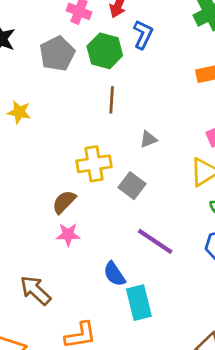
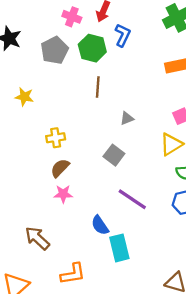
yellow cross: (94, 164) -> (56, 138), moved, size x0.7

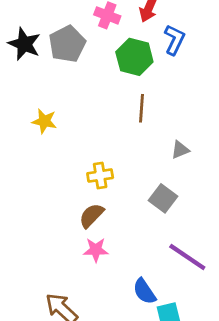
gray pentagon: (55, 50) -> (67, 44), moved
yellow cross: (56, 138) -> (100, 176), moved

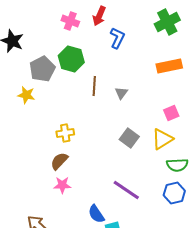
gray pentagon: (67, 44) -> (42, 69), moved
green hexagon: (134, 57) -> (71, 59), moved
gray triangle: (180, 150) -> (121, 93), moved, turned -32
gray square: (163, 198) -> (129, 138), moved

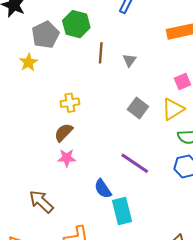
yellow star: (26, 95) -> (28, 62), turned 30

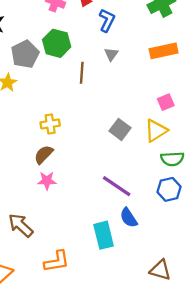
gray triangle: (129, 60) -> (111, 54), moved
blue semicircle: (103, 189) -> (129, 218), moved

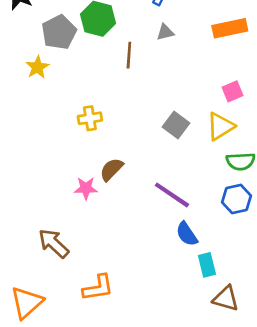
gray triangle: (111, 54) -> (165, 32), turned 40
brown semicircle: (44, 154) -> (111, 169), moved
cyan rectangle: (104, 235) -> (207, 265), moved, size x0.7

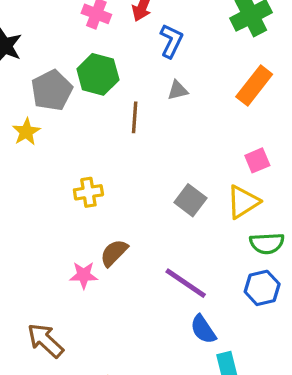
orange rectangle: (230, 28) -> (254, 86), turned -40

